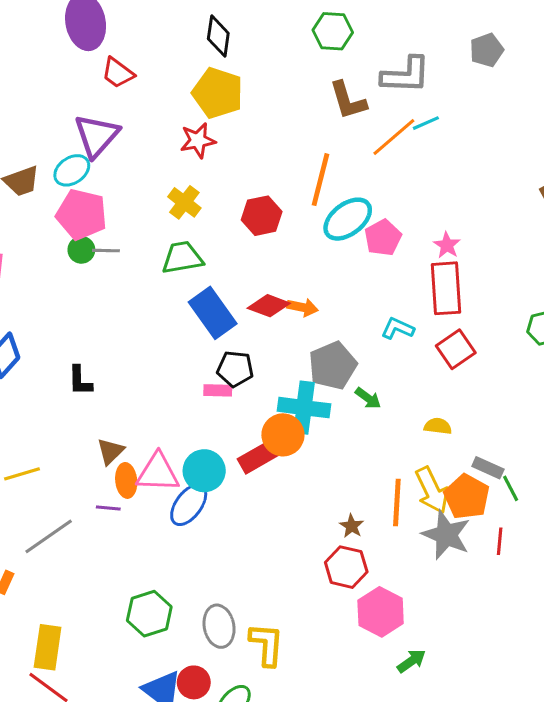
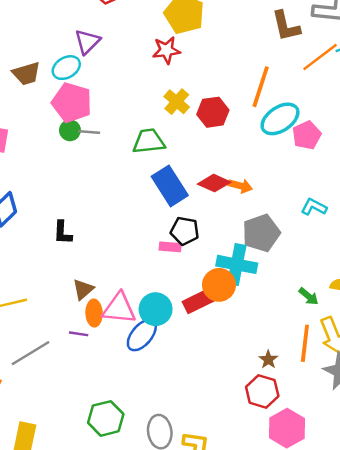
purple triangle: (97, 136) -> (87, 42), size x0.7
yellow cross: (184, 202) -> (177, 102), moved
green arrow: (368, 398) -> (309, 296), moved

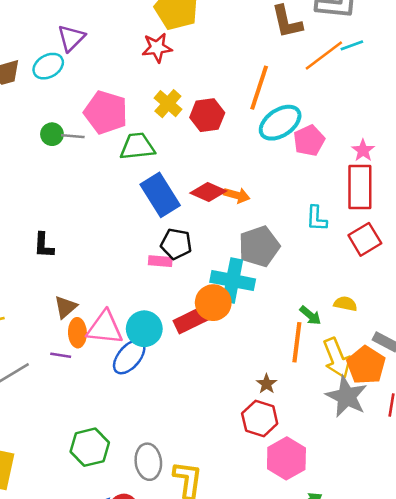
pink pentagon: (72, 103) -> (106, 112), moved
cyan L-shape: (314, 207) -> (317, 218), turned -115
orange line: (305, 343) -> (297, 342), moved

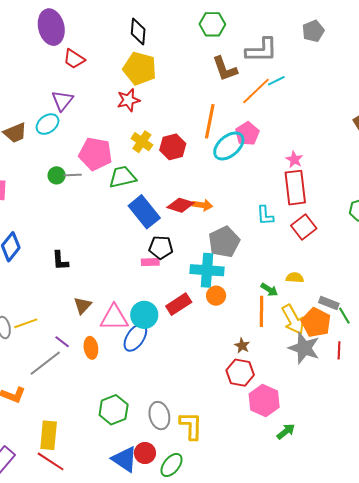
pink pentagon: (309, 140) -> (247, 134), moved
orange circle: (213, 303) -> (216, 296), moved, size x0.7
orange ellipse: (77, 333) -> (91, 348), moved
purple line: (61, 355) -> (62, 342), moved, turned 35

